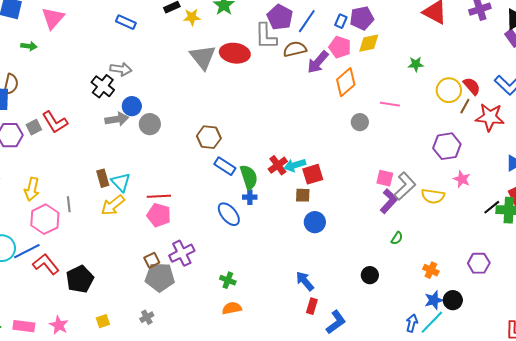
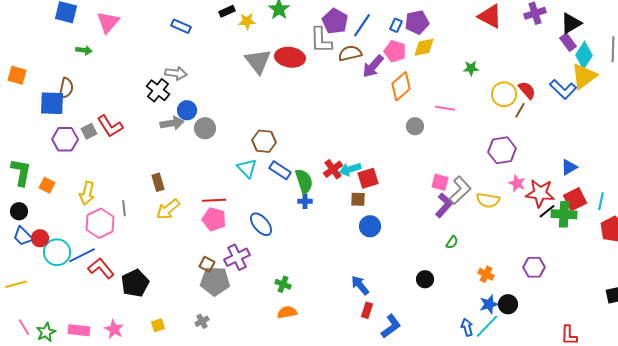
red star: (490, 117) -> (540, 193), moved
cyan triangle: (121, 182) -> (247, 168), moved
blue ellipse: (229, 214) -> (261, 224), moved
brown square: (152, 260) -> (207, 264), turned -35
blue arrow: (412, 323) -> (467, 327), turned -30

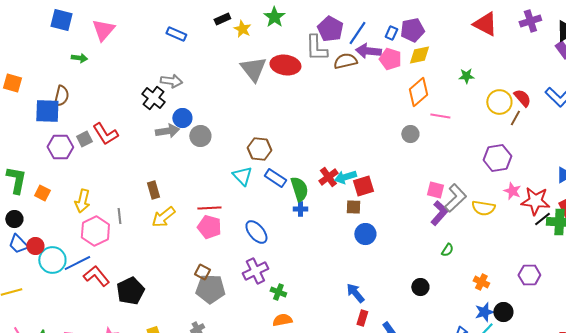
yellow star: (247, 21) -> (242, 29), turned 30
purple arrow: (373, 66) -> (368, 51), moved, turned 55
orange diamond: (401, 86) -> (418, 92), moved
purple cross: (237, 257) -> (255, 271), moved

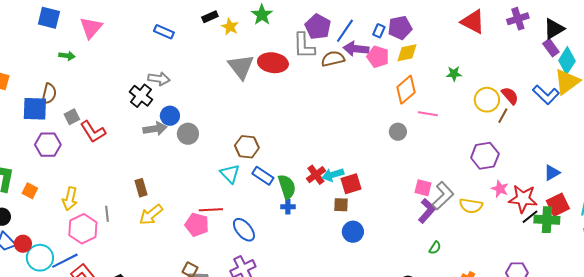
gray square: (84, 139) -> (72, 117), moved
red line: (209, 208) -> (211, 210), moved

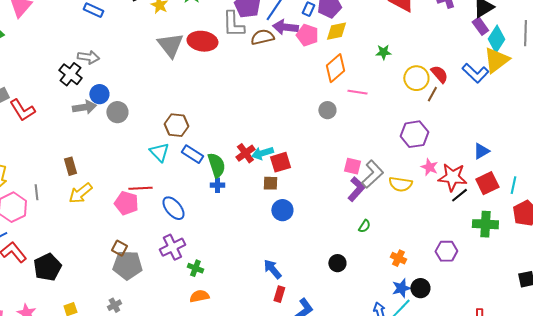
green cross: (547, 220) -> (485, 224), moved

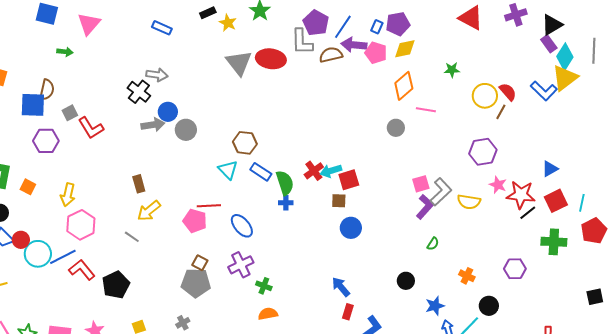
pink square: (352, 166) -> (421, 184), turned -30
gray line: (36, 192) -> (132, 237), moved, turned -49
brown square: (119, 248) -> (200, 263), moved
blue star: (401, 288) -> (435, 306), moved

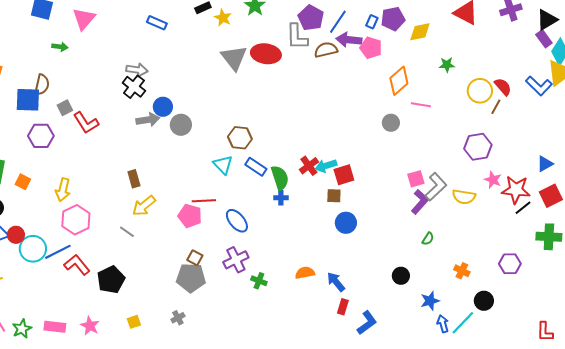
yellow diamond: (405, 49) -> (420, 32), moved
gray arrow: (157, 75) -> (137, 70), moved
orange semicircle: (268, 314) -> (305, 273), moved

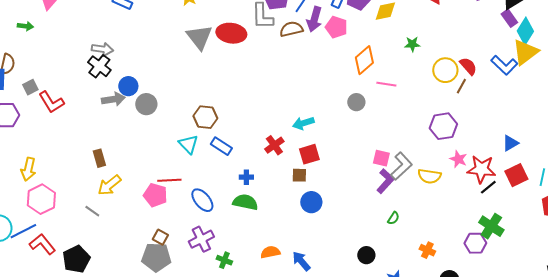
purple arrow: (349, 40) -> (314, 19), turned -80
cyan arrow: (326, 166) -> (303, 123), moved
green semicircle: (280, 178) -> (245, 202), moved, turned -60
pink square: (416, 179) -> (381, 158), turned 30
green cross: (549, 237) -> (491, 226), moved, turned 30

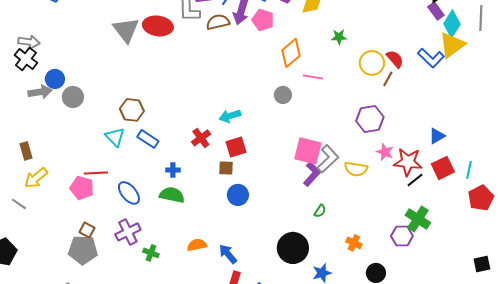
pink square: (381, 158) -> (308, 151), size x1.6
black circle: (366, 255) -> (293, 248), size x1.8

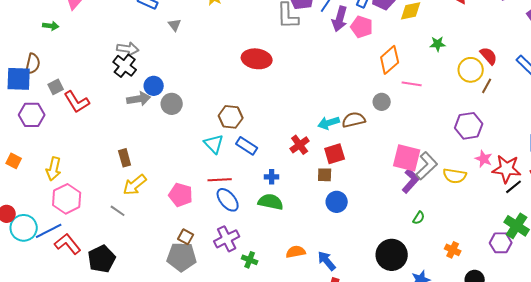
brown semicircle: (218, 22) -> (354, 120), moved
red ellipse: (158, 26) -> (257, 59), moved
gray triangle: (126, 30) -> (175, 25), moved, size x0.5
red semicircle: (395, 59) -> (489, 56), moved
red line: (96, 173) -> (220, 180), moved

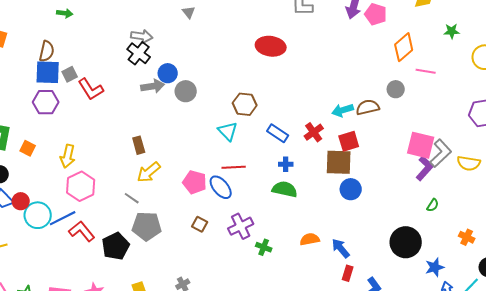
blue square: (19, 79) -> (48, 72), moved
blue rectangle: (247, 146) -> (278, 133), moved
brown square: (325, 175) -> (339, 162), size x1.8
blue ellipse: (228, 200) -> (221, 187), moved
gray pentagon: (182, 257) -> (147, 226), moved

